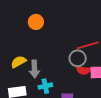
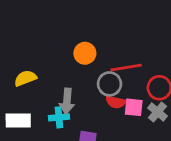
orange circle: (36, 22) -> (85, 53), moved
gray arrow: (34, 69) -> (67, 101), moved

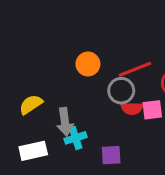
gray arrow: (67, 101) -> (65, 122), moved

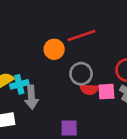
red line: (135, 69) -> (81, 35), moved
cyan cross: (76, 138) -> (19, 84), moved

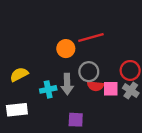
cyan cross: (19, 84) -> (48, 89), moved
gray arrow: (31, 97) -> (67, 84), moved

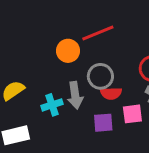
pink square: (111, 89) -> (132, 114), moved
purple square: (76, 120) -> (103, 123), moved

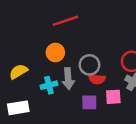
red line: (98, 33) -> (65, 21), moved
orange circle: (68, 51) -> (55, 52), moved

